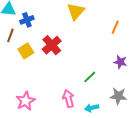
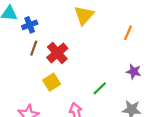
brown line: (10, 35) -> (34, 48), moved
yellow square: (26, 51) -> (52, 82), moved

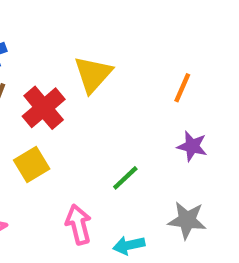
yellow triangle: (84, 15) -> (93, 74), moved
orange line: (128, 33) -> (182, 88), moved

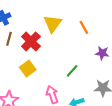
orange line: (182, 88) -> (84, 27), moved, turned -48

